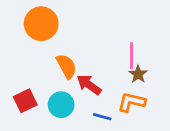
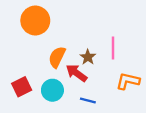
orange semicircle: (66, 66) -> (57, 57), turned -125
brown star: (138, 74) -> (88, 57), moved
orange L-shape: (131, 102) -> (128, 81), moved

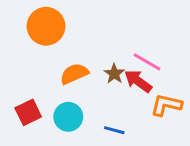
pink line: (113, 48) -> (147, 62), turned -60
orange semicircle: (57, 57) -> (74, 74), turned 40
red arrow: (76, 73) -> (138, 81), moved

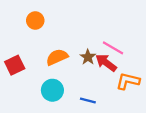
orange circle: (46, 26) -> (35, 20), size x0.6
red square: (28, 112) -> (15, 65), moved

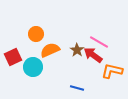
orange circle: (35, 20) -> (36, 34), moved
cyan circle: (52, 90) -> (33, 67), moved

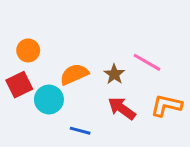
orange circle: (36, 34) -> (28, 50), moved
red arrow: (93, 55) -> (122, 108), moved
blue line: (77, 88) -> (80, 131), moved

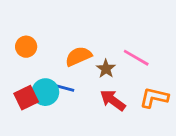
orange semicircle: (74, 74) -> (78, 56), moved
red square: (19, 85) -> (26, 98), moved
blue line: (80, 131) -> (65, 88), moved

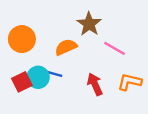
orange circle: (26, 47) -> (22, 39), size x1.5
brown star: (106, 69) -> (89, 24), moved, size x1.5
red arrow: (113, 100) -> (95, 84), turned 30

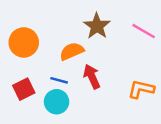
pink line: (115, 48) -> (144, 31), moved
cyan circle: (38, 77) -> (57, 102), moved
red arrow: (95, 84) -> (92, 77), moved

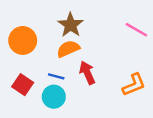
brown star: (97, 26) -> (71, 25), moved
red square: (24, 89) -> (23, 85), turned -30
orange L-shape: (141, 89) -> (134, 85), turned 145

